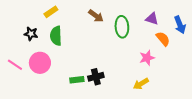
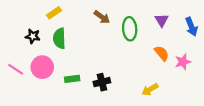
purple triangle: (152, 19) -> (162, 20), turned 40
orange semicircle: (163, 39) -> (162, 53), moved
pink star: (147, 58) -> (183, 62), moved
green rectangle: (77, 80) -> (72, 79), moved

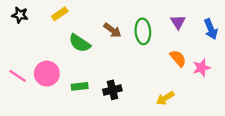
brown arrow: (102, 17) -> (112, 30), moved
black star: (33, 36) -> (20, 15), moved
green semicircle: (59, 38) -> (80, 43), moved, turned -54

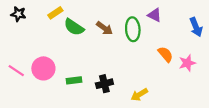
purple triangle: (178, 22) -> (155, 15), moved, turned -32
green semicircle: (80, 43) -> (74, 27), moved
yellow arrow: (165, 98) -> (139, 95), moved

